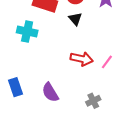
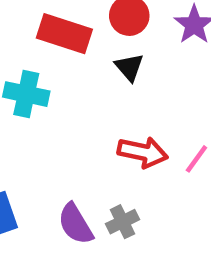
gray cross: (93, 101) -> (123, 222), moved

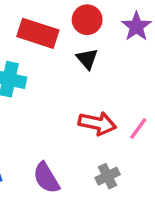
gray cross: (123, 222) -> (108, 176), moved

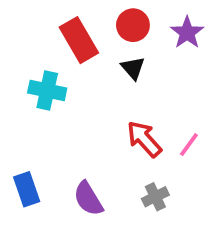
red rectangle: (38, 33) -> (79, 40), turned 42
red arrow: (97, 123) -> (144, 139), turned -144

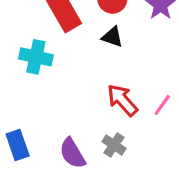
black triangle: (133, 68) -> (112, 37), turned -30
gray cross: (155, 197) -> (114, 145), moved, turned -30

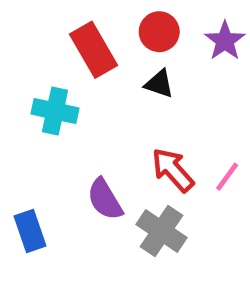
gray cross: (114, 145) -> (161, 231), size x1.5
purple semicircle: (72, 153) -> (105, 199), moved

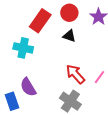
red rectangle: (94, 50) -> (40, 21), turned 65
purple semicircle: (105, 199) -> (28, 87), moved

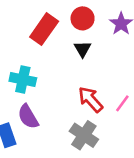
black triangle: (69, 36) -> (83, 49), turned 40
cyan cross: (23, 48) -> (23, 79), moved

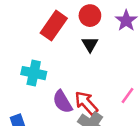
red arrow: (91, 99) -> (86, 103), moved
purple semicircle: (28, 117) -> (62, 102), moved

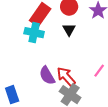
cyan cross: (34, 73) -> (34, 33), moved

